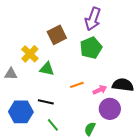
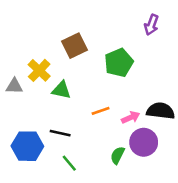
purple arrow: (93, 19) -> (151, 25), moved, size x0.7
gray triangle: (11, 74) -> (14, 86), moved
green semicircle: (90, 129) -> (118, 155), moved

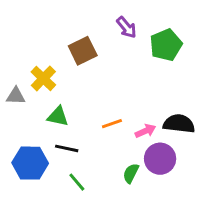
purple arrow: (151, 25) -> (126, 27), moved, turned -60
green pentagon: (119, 63) -> (166, 45), moved
green triangle: (61, 90) -> (58, 116), moved

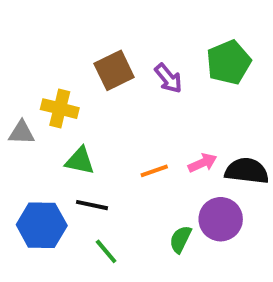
purple arrow: (126, 27) -> (168, 78), moved
yellow cross: (43, 78) -> (60, 109), turned -30
pink arrow: (145, 131) -> (203, 163), moved

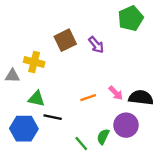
green pentagon: (229, 62) -> (131, 18), moved
green triangle: (80, 161) -> (36, 99), moved
pink arrow: (203, 163) -> (116, 93), turned 70
green line: (106, 251) -> (81, 143), moved

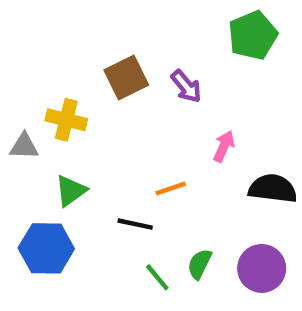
pink arrow: (116, 93) -> (224, 146), moved, turned -112
green triangle: (36, 99) -> (71, 191), turned -48
black line: (53, 117) -> (135, 224), moved
purple circle: (126, 125) -> (262, 268), moved

